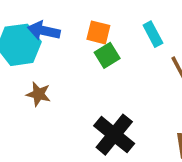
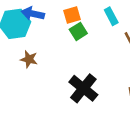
orange square: (98, 32) -> (72, 15), turned -30

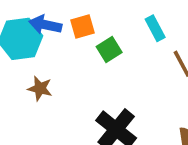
orange square: (72, 15) -> (83, 26), moved

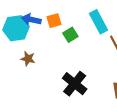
cyan rectangle: (155, 28) -> (99, 22), size x1.5

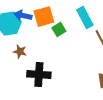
orange square: (54, 21) -> (44, 17), size x1.5
black cross: (75, 84) -> (39, 75), moved, turned -35

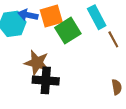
green square: (59, 30) -> (68, 31), size x1.6
brown star: (20, 52) -> (37, 63), moved, size x1.6

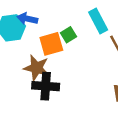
orange square: (51, 16) -> (51, 44), moved
green square: (68, 31) -> (68, 35), size x0.6

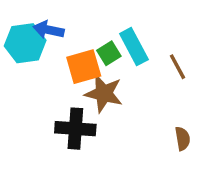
cyan rectangle: (98, 21) -> (134, 47), moved
brown star: (36, 68) -> (104, 93), moved

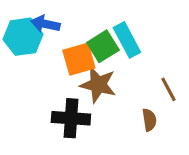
green square: (109, 53) -> (103, 46), size x1.4
brown line: (177, 67) -> (168, 89), moved
brown semicircle: (183, 139) -> (149, 120), moved

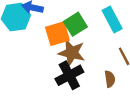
cyan rectangle: (127, 40) -> (112, 19), moved
black cross: (71, 118) -> (69, 75), moved, turned -32

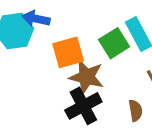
green square: (75, 24) -> (114, 43), moved

